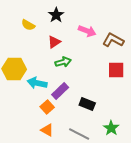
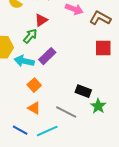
green arrow: (63, 62) -> (30, 36), moved, turned -35
purple rectangle: (60, 91) -> (47, 56), moved
black rectangle: (87, 104) -> (83, 91), moved

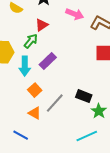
cyan arrow: (24, 61) -> (25, 66), turned -102
gray line: (66, 112) -> (55, 103), moved, turned -75
cyan line: (47, 131) -> (87, 136), moved

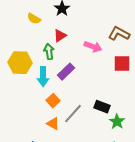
pink arrow: (75, 14) -> (93, 47), moved
green arrow: (31, 41) -> (49, 52), turned -49

